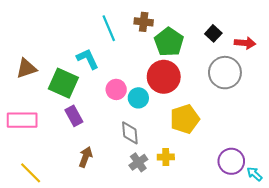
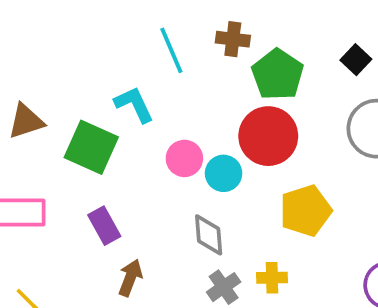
purple rectangle: (74, 116) -> (104, 226), moved

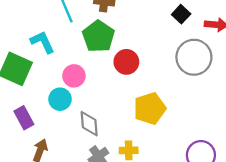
green pentagon: (278, 75) -> (98, 36), moved
red circle: (268, 136) -> (126, 62), size x0.7
cyan circle: (224, 173) -> (60, 99), moved

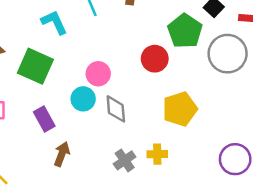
green pentagon: (98, 36) -> (185, 31), moved
cyan L-shape: (43, 42) -> (54, 22), moved
gray diamond: (89, 124) -> (116, 109), moved

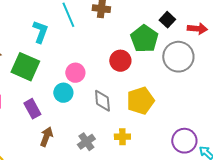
cyan L-shape: (54, 22) -> (40, 32), turned 45
gray diamond: (116, 109) -> (102, 101), moved
gray cross: (125, 160) -> (86, 142), moved

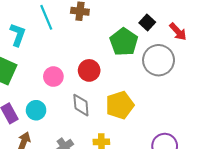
red arrow: (197, 29) -> (178, 32), turned 42
red circle: (120, 61) -> (89, 70), moved
cyan circle: (63, 93) -> (36, 110), moved

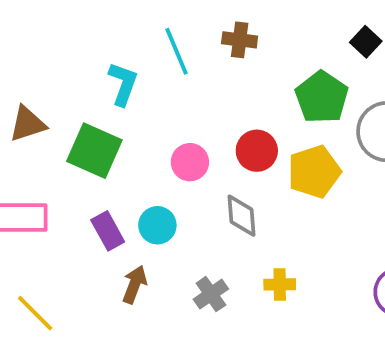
black square: (147, 22) -> (366, 42), moved
yellow pentagon: (120, 105) -> (314, 172), moved

